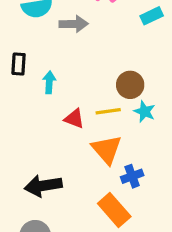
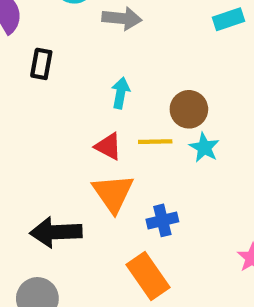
cyan arrow: (49, 82) -> (121, 93), moved
orange triangle: (107, 149) -> (113, 193), moved
blue cross: (132, 176) -> (162, 220), moved

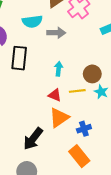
black rectangle: (41, 64) -> (19, 58), size x1.6
orange triangle: (113, 193) -> (59, 118), turned 35
black arrow: (56, 232) -> (33, 139), turned -45

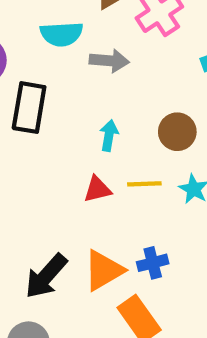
brown circle: (92, 74) -> (177, 132), moved
red triangle: (55, 95) -> (97, 189), turned -40
orange triangle: (59, 118) -> (104, 270), moved

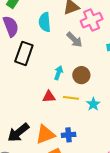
cyan semicircle: (62, 34) -> (45, 22), turned 78
gray arrow: (109, 61) -> (74, 40), moved, turned 30
brown circle: (177, 132) -> (81, 75), moved

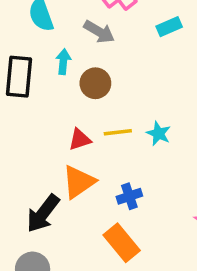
cyan arrow: (58, 73) -> (63, 62), moved
brown circle: (81, 75) -> (95, 83), moved
orange triangle: (45, 134) -> (79, 182), moved

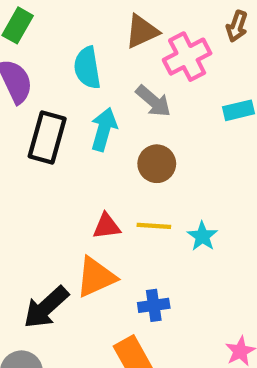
cyan arrow: (63, 62) -> (104, 129), size x1.4
brown circle: (95, 83) -> (157, 164), moved

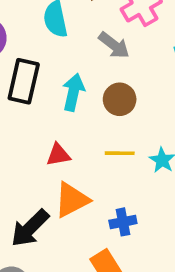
cyan arrow: (104, 129) -> (73, 92), moved
red triangle: (106, 226) -> (58, 155), moved

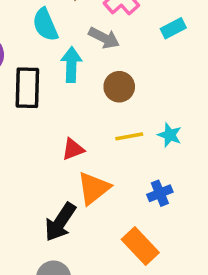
cyan arrow: (73, 92) -> (71, 65), moved
blue cross: (123, 222) -> (160, 193), moved

